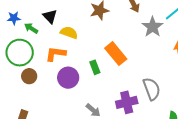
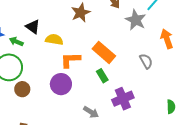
orange L-shape: (56, 54) -> (70, 60), moved
green rectangle: (95, 67) -> (102, 76), moved
gray semicircle: (152, 89) -> (146, 61), moved, size x0.7

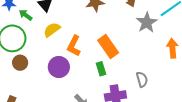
yellow semicircle: (54, 40) -> (52, 30), moved, turned -60
orange L-shape: (70, 60) -> (74, 46), turned -75
gray semicircle: (146, 61) -> (142, 79), moved

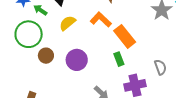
orange L-shape: (74, 46) -> (101, 20), moved, turned 110
brown circle: (20, 63) -> (46, 56), moved

